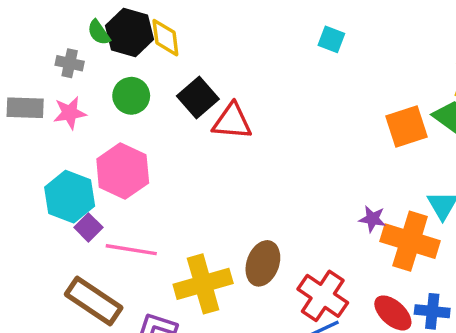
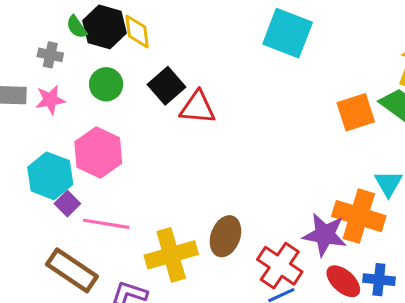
cyan square: (331, 39) -> (288, 33), size x2.0
purple star: (372, 219) -> (325, 235), moved, size x1.8

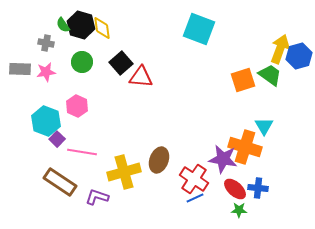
pink hexagon: (98, 153) -> (77, 106), size x0.7

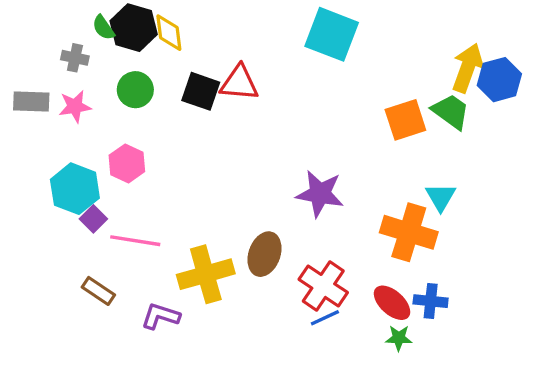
black square: (121, 63) -> (201, 91), turned -30
red triangle: (141, 77) -> (239, 83), moved
purple star: (223, 159) -> (320, 194), moved
brown rectangle: (60, 182) -> (98, 291), size x0.6

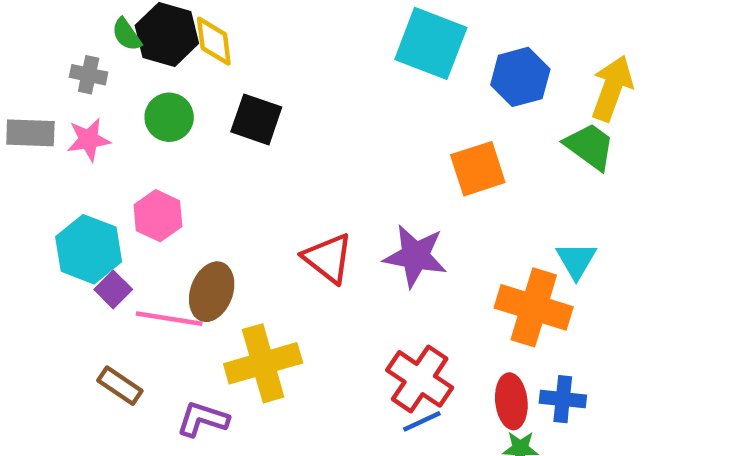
blue hexagon: (499, 80) -> (520, 77), moved
red triangle: (239, 83) -> (328, 258), moved, turned 33
orange square: (405, 120) -> (478, 169), moved
brown ellipse: (265, 254) -> (212, 292), moved
red ellipse: (392, 303) -> (511, 401), turned 42

